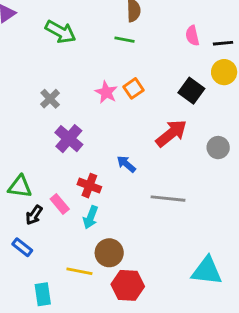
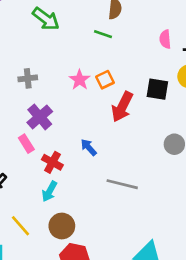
black square: (191, 91) -> (157, 89), turned -35
gray cross: (50, 99) -> (28, 78), turned 30
red arrow: (171, 133) -> (122, 107), moved, turned 148
pink rectangle: (60, 204) -> (26, 144), moved
yellow line: (79, 271) -> (21, 226), moved, turned 30

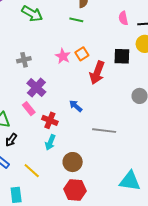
brown circle: (62, 226) -> (73, 162), moved

